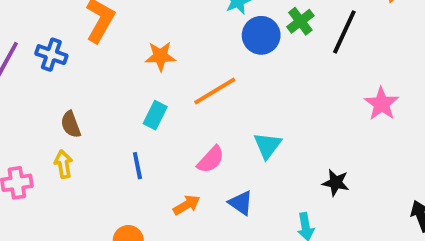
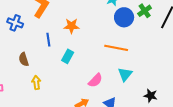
orange line: (215, 91) -> (116, 48), moved, turned 40
yellow arrow: (63, 164) -> (36, 83), moved
blue line: (137, 166) -> (48, 40), moved
black star: (336, 183) -> (151, 96), moved

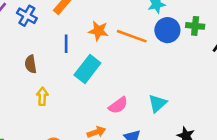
green cross: (145, 11) -> (195, 26), turned 32
orange line: (116, 48) -> (132, 36), moved
cyan rectangle: (68, 56) -> (87, 69), size x1.5

